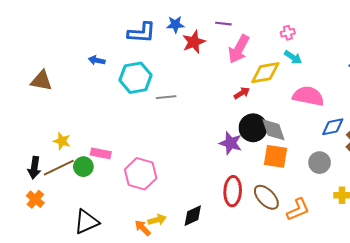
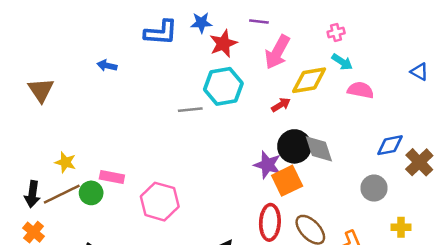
cyan hexagon: (136, 78) -> (223, 86), moved
brown triangle: (41, 81) -> (41, 90), turned 45
pink semicircle: (308, 96) -> (361, 90), moved, size x0.7
orange square: (276, 156) -> (287, 181), moved, turned -35

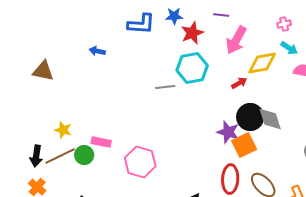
brown triangle: (41, 90) -> (43, 71), turned -45

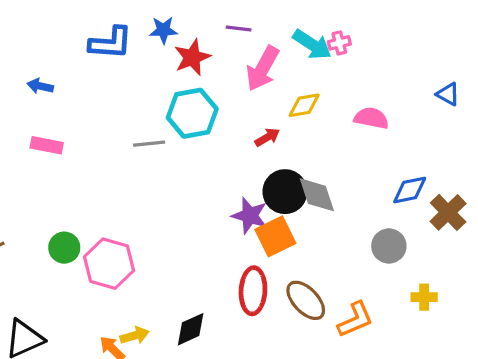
cyan arrow: (289, 48) -> (312, 44), moved, size x1.4
yellow diamond: (262, 63) -> (304, 105), size x0.7
pink rectangle: (101, 142) -> (47, 145), moved
green circle: (84, 155) -> (64, 248), moved

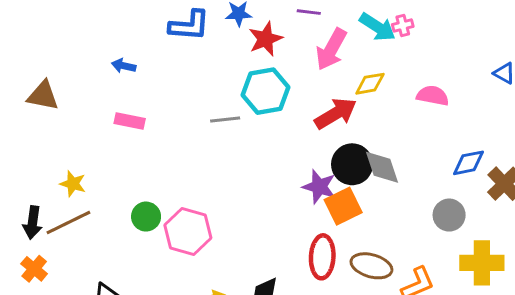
red arrow: (267, 137) -> (336, 114), size x1.8
yellow cross: (424, 297) -> (482, 263), size x1.8
brown ellipse: (306, 300) -> (371, 266), turned -30

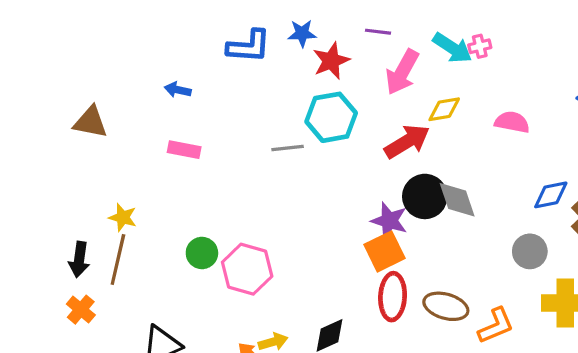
orange square: (343, 206) -> (384, 251), moved
brown line: (68, 223) -> (118, 259), turned -51

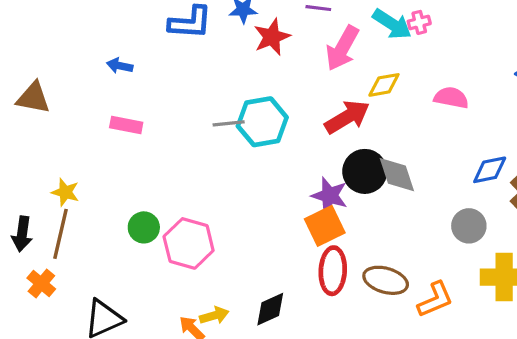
cyan hexagon: (331, 117) -> (262, 122), moved
orange cross: (81, 310) -> (41, 284), moved

